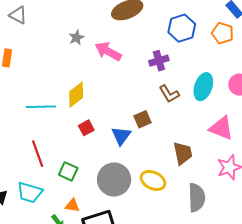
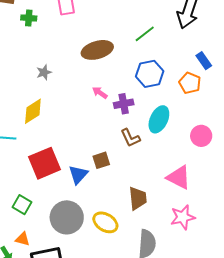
pink arrow: (108, 51) -> (100, 93), moved, size x0.6
cyan ellipse: (203, 87) -> (159, 119), moved
yellow diamond: (76, 95) -> (33, 111), moved
red square: (86, 128) -> (44, 163), size x2.0

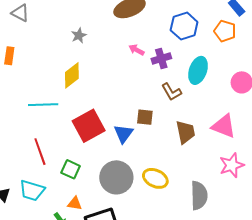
brown square: (101, 160) -> (145, 117), turned 30
brown trapezoid: (138, 198) -> (185, 132), moved

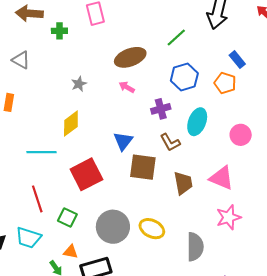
pink arrow: (136, 50) -> (127, 87), moved
brown square: (145, 117) -> (143, 167), size x1.6
blue triangle: (123, 134) -> (123, 141), moved

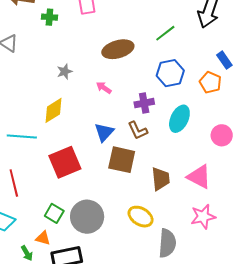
pink arrow: (127, 87) -> (104, 88), moved
brown L-shape: (170, 142) -> (138, 130), moved
green square: (67, 217) -> (54, 213), moved
yellow ellipse: (152, 229) -> (141, 217), moved

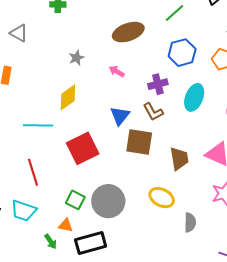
gray semicircle: (167, 243) -> (190, 222), size x0.7

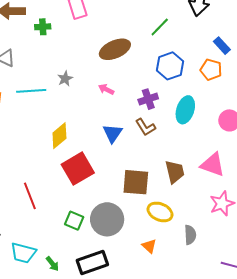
yellow diamond: (68, 97) -> (59, 136), moved
cyan line: (38, 125) -> (31, 91), moved
brown square: (139, 142) -> (136, 182), moved
cyan trapezoid: (23, 211) -> (23, 253), moved
orange triangle: (66, 225) -> (149, 246), moved, turned 35

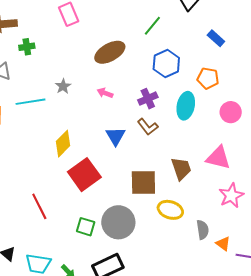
green cross: (43, 27) -> (27, 47), moved
orange pentagon: (211, 70) -> (208, 78), moved
orange triangle: (149, 246) -> (223, 244), moved

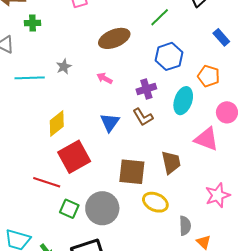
pink triangle: (218, 158) -> (207, 139), moved
red line: (39, 206) -> (47, 182), moved, turned -52

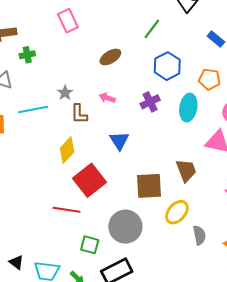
brown ellipse: (114, 38) -> (110, 57), size x0.7
brown L-shape: (143, 117) -> (79, 114), moved, turned 40
yellow ellipse: (155, 202) -> (177, 212), turned -65
green square: (69, 209) -> (90, 245), moved
gray semicircle: (185, 226) -> (199, 235), moved

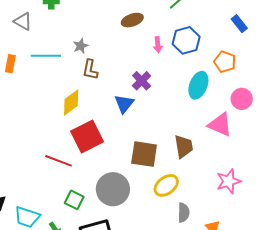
pink arrow: (107, 98) -> (158, 45), moved, turned -126
purple cross: (150, 102) -> (142, 81), moved, turned -30

